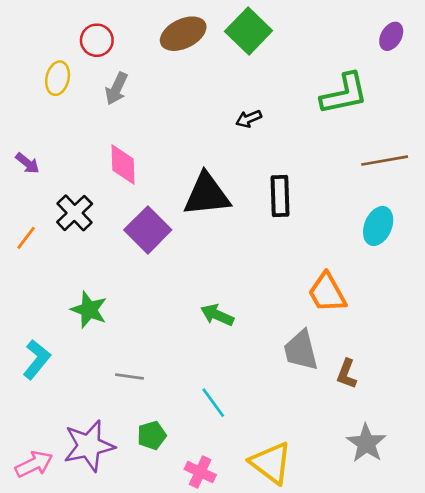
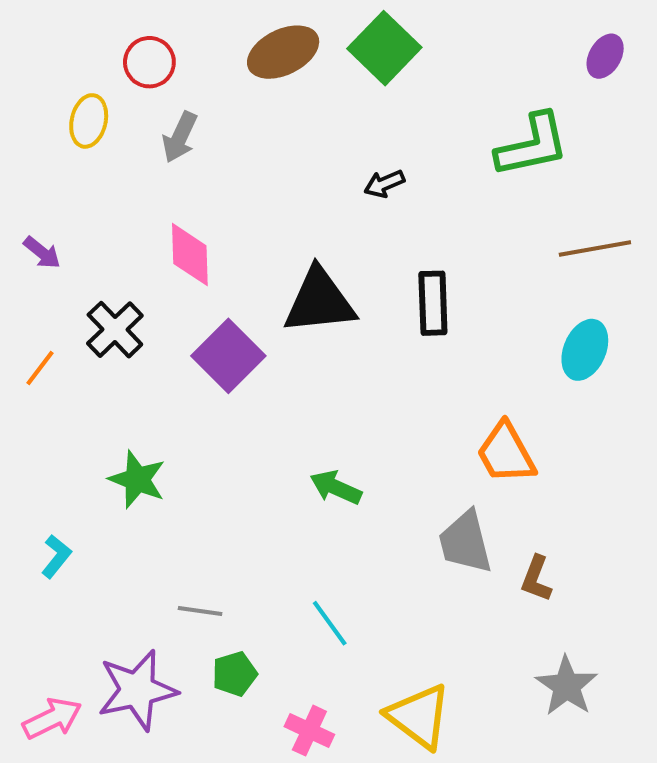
cyan L-shape: (37, 359) -> (56, 556), size x0.7
gray line: (130, 376) -> (200, 611), moved

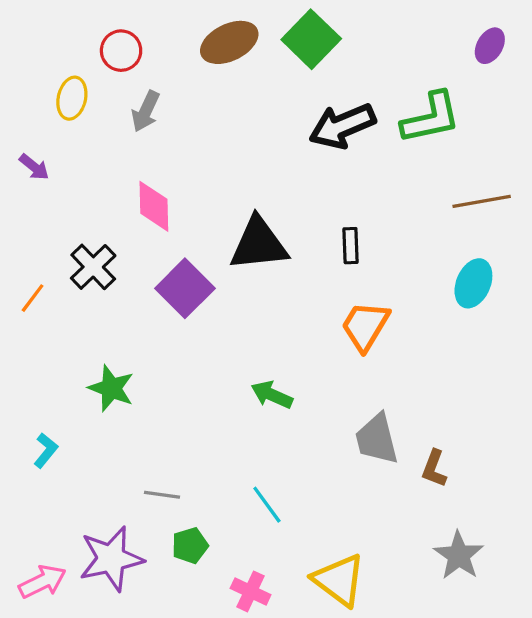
black arrow: (384, 184) -> (342, 126), moved, size x2.0
purple arrow: (42, 253) -> (34, 167), moved
black rectangle: (433, 303) -> (351, 246), size x0.7
orange trapezoid: (506, 453) -> (365, 326), moved, turned 60

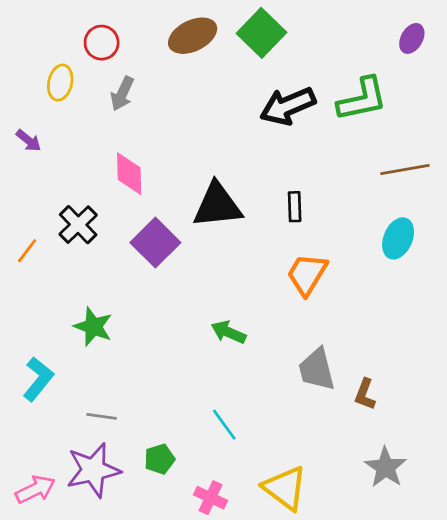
cyan L-shape: (46, 451) -> (38, 379), size x1.5
gray line: (162, 495) -> (102, 416), moved

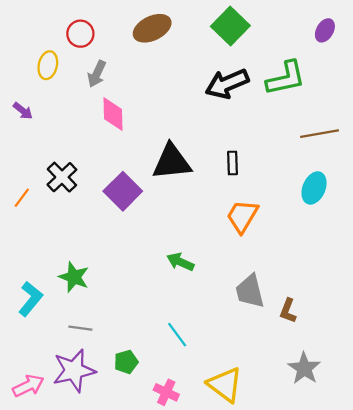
green square: (262, 33) -> (230, 26), moved
pink diamond: (129, 174) -> (113, 114), moved
green star: (93, 327) -> (74, 277), moved

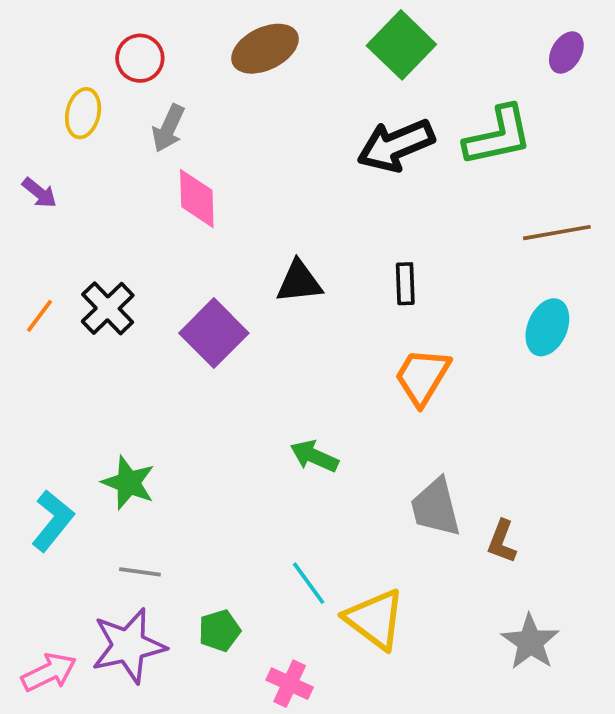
black triangle: (172, 162) -> (299, 282), size x0.7
orange line: (22, 198) -> (39, 316), moved
yellow triangle: (225, 385) -> (375, 619), moved

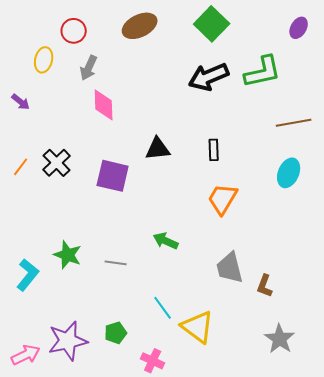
purple square: (214, 333) -> (113, 176), turned -32
gray line: (140, 572) -> (116, 263), moved

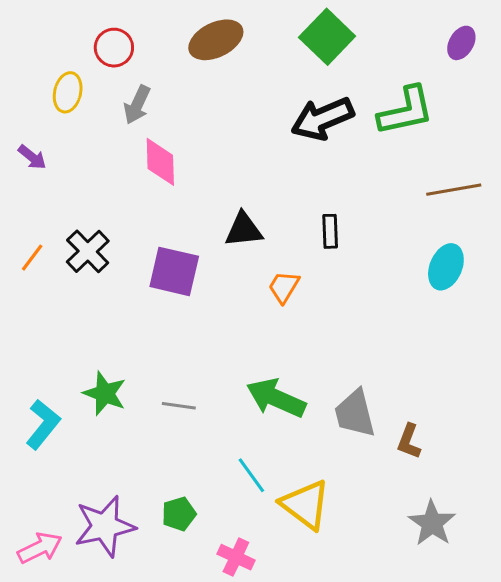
orange trapezoid: (223, 199) -> (284, 287), moved, size x0.7
green arrow: (166, 241) -> (276, 398), moved, size x1.5

